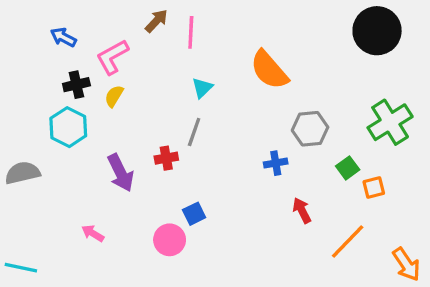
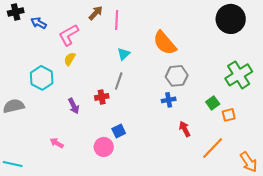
black cross: (76, 85) -> (16, 12), moved
gray hexagon: (310, 129) -> (177, 76), moved
purple arrow: (121, 173) -> (74, 106), size x0.7

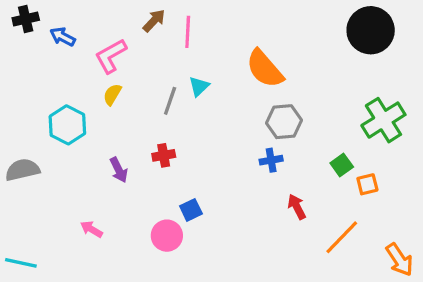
gray line: (119, 81) -> (170, 101), moved

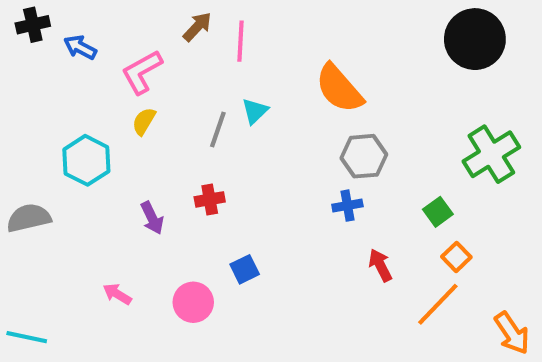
orange square: (367, 184) -> (456, 257), moved, turned -30
pink circle: (167, 236) -> (193, 302), moved

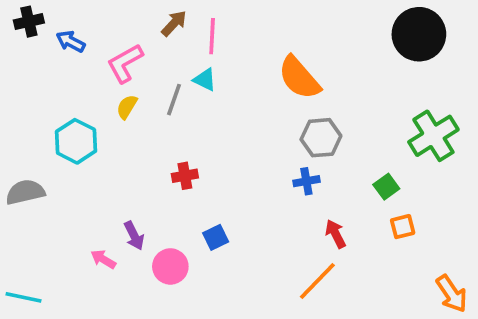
cyan triangle: (255, 111) -> (205, 80), moved, turned -50
gray line: (218, 130) -> (174, 100), moved
purple arrow: (152, 218) -> (134, 236), moved
orange square: (456, 257) -> (403, 227), turned 30
orange line: (438, 304) -> (317, 281), moved

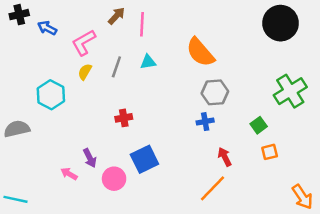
cyan triangle: (205, 80) -> (148, 62), moved, turned -35
blue square: (216, 237) -> (144, 159), size x1.6

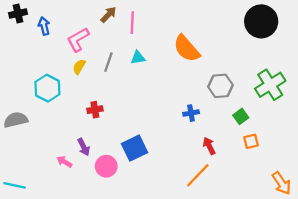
blue arrow: (47, 28) -> (44, 26), turned 48
gray hexagon: (215, 92) -> (220, 86), moved
red cross: (124, 118) -> (95, 110), moved

